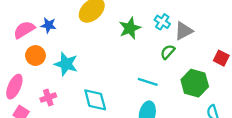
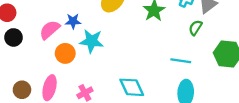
cyan star: (66, 64) -> (92, 41), moved

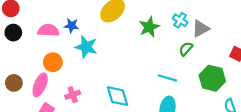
pink semicircle: (50, 30) -> (48, 30), turned 35
orange circle: (65, 53) -> (53, 62), moved

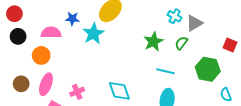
blue star: (72, 26) -> (72, 19), moved
green star: (149, 27) -> (153, 42), moved
cyan star: (86, 47) -> (93, 34), moved, turned 30
orange circle: (53, 62) -> (41, 55), moved

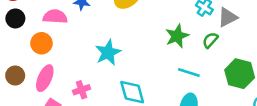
cyan star: (93, 34) -> (108, 53), moved

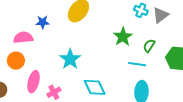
green semicircle: (210, 40) -> (149, 46), moved
pink ellipse: (45, 78) -> (34, 82), moved

